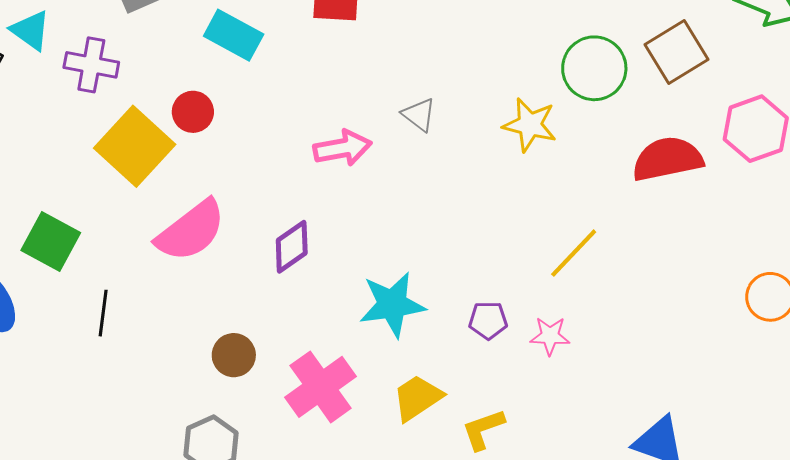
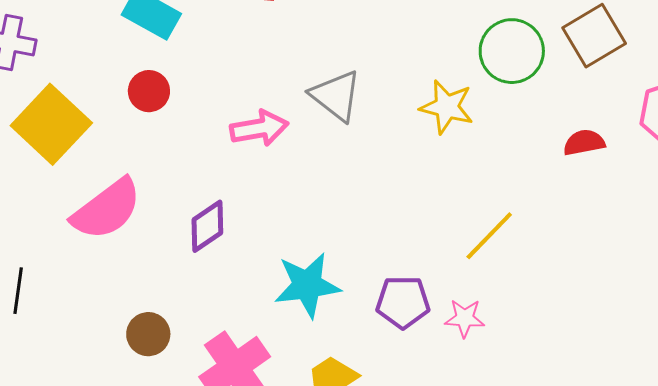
red circle: (193, 112) -> (149, 91), moved
gray triangle: (419, 115) -> (336, 96), size x1.5
red semicircle: (668, 159) -> (584, 142), size x0.6
purple pentagon: (488, 320) -> (403, 302), size x1.4

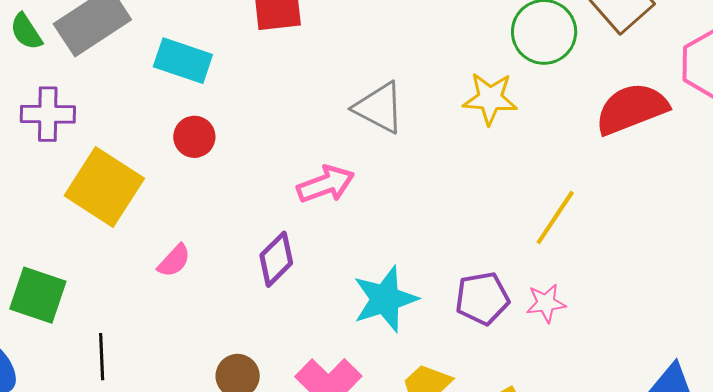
pink arrow: (259, 128) -> (326, 184), moved
red semicircle: (584, 142) -> (632, 109), size x1.8
pink semicircle: (107, 209) -> (174, 261), size x0.5

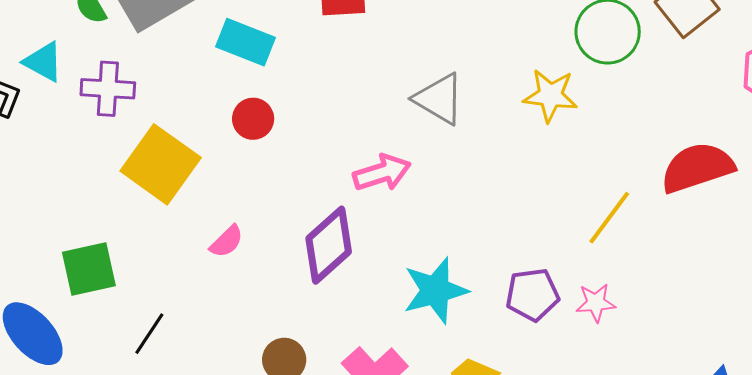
red semicircle: (632, 109) -> (697, 168), moved
purple diamond: (276, 259) -> (329, 245), size x1.4
green square: (38, 295) -> (89, 269), turned -34
black line: (102, 357) -> (149, 334), turned 33

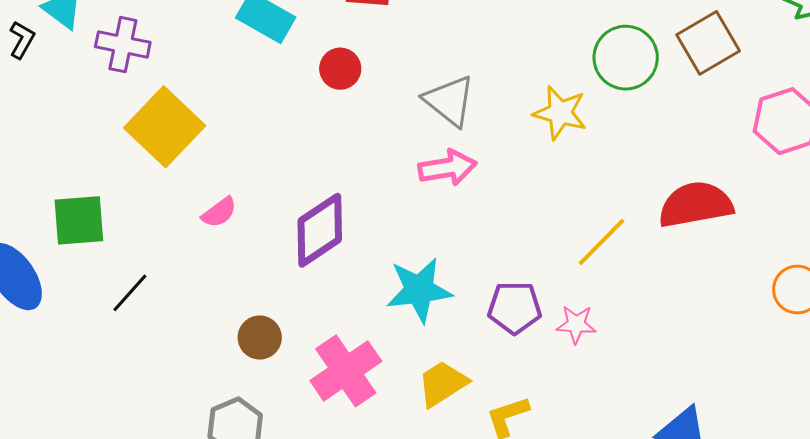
red circle: (253, 119) -> (340, 69), moved
pink arrow: (382, 173) -> (448, 168), moved

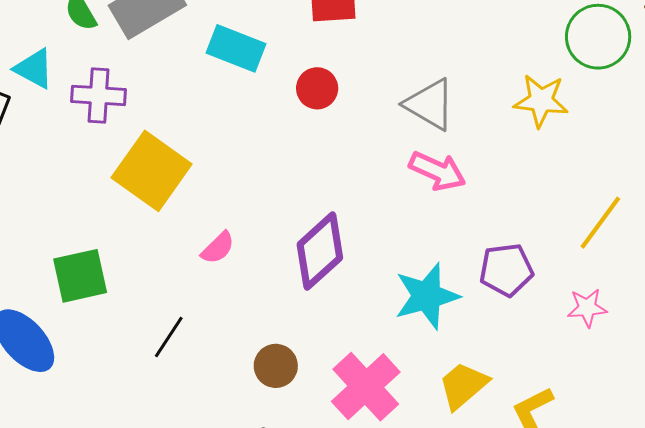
pink arrow: (448, 168) -> (437, 171), turned 42
black line: (130, 293) -> (169, 337), moved
purple pentagon: (515, 308) -> (506, 270), moved

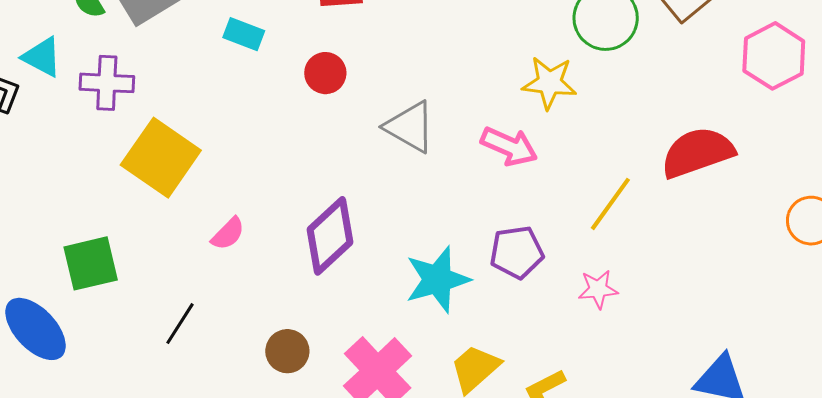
cyan rectangle: (236, 48) -> (244, 34), size x0.7
gray triangle: (430, 104) -> (410, 127), moved
pink arrow: (437, 171) -> (509, 146), moved

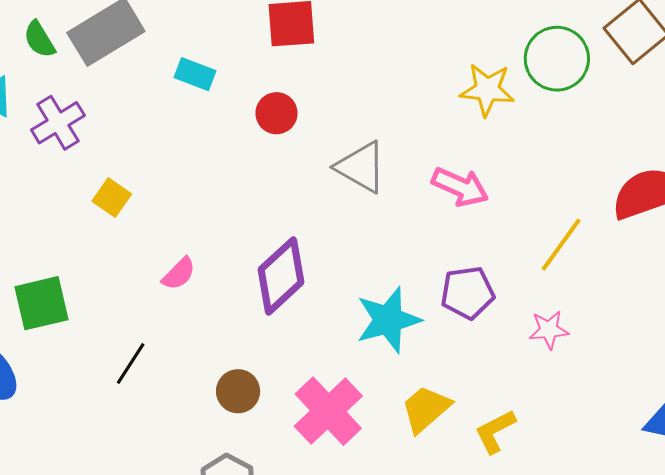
purple cross: (107, 83) -> (58, 123), turned -34
yellow star: (549, 83) -> (487, 90), moved
yellow square: (161, 158) -> (112, 198), size x0.5

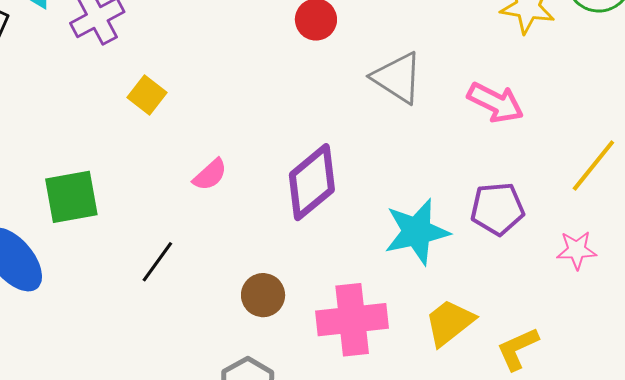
pink cross: (328, 411) -> (352, 320), turned 34

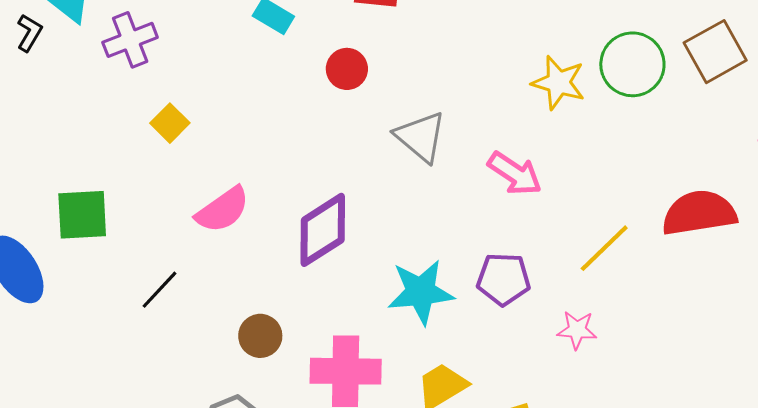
pink semicircle: (210, 175) -> (223, 210), size x1.5

